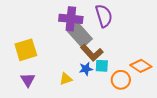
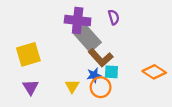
purple semicircle: (104, 16) -> (114, 17), size x0.6
yellow triangle: (66, 79) -> (72, 86), turned -40
orange circle: (121, 80) -> (101, 87), moved

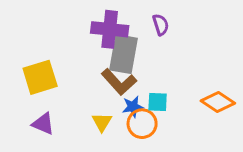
gray rectangle: (87, 38) -> (124, 54), turned 52
brown L-shape: (101, 58) -> (119, 82), moved
purple triangle: (31, 87) -> (43, 124), turned -35

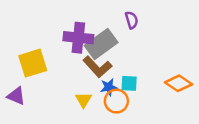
purple cross: (110, 29) -> (78, 38), moved
gray rectangle: (124, 54) -> (101, 44), turned 44
purple triangle: (43, 124) -> (16, 96), moved

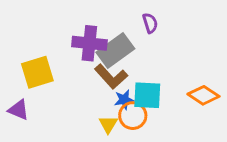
cyan square: (129, 83) -> (147, 95), size x1.5
yellow triangle: (83, 100) -> (108, 124), moved

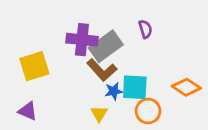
purple semicircle: (150, 23) -> (145, 29), moved
purple triangle: (19, 110) -> (28, 111), moved
orange circle: (133, 116) -> (148, 111), moved

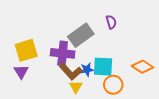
purple cross: (82, 40) -> (63, 53), moved
brown L-shape: (102, 70) -> (71, 72), moved
purple triangle: (28, 111) -> (21, 72), moved, turned 35

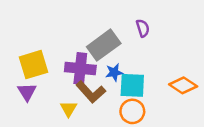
blue star: (87, 70) -> (114, 72), moved
orange circle: (113, 85) -> (132, 111), moved
yellow triangle: (76, 87) -> (69, 109), moved

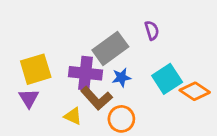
cyan square: (132, 85) -> (167, 79), moved, turned -36
yellow triangle: (69, 109) -> (73, 116), turned -36
orange circle: (132, 111) -> (121, 119), moved

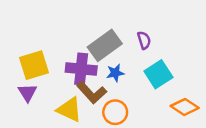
purple semicircle: (152, 30) -> (144, 40), moved
orange diamond: (195, 91) -> (185, 107), moved
yellow triangle: (73, 116) -> (69, 110), size x1.5

